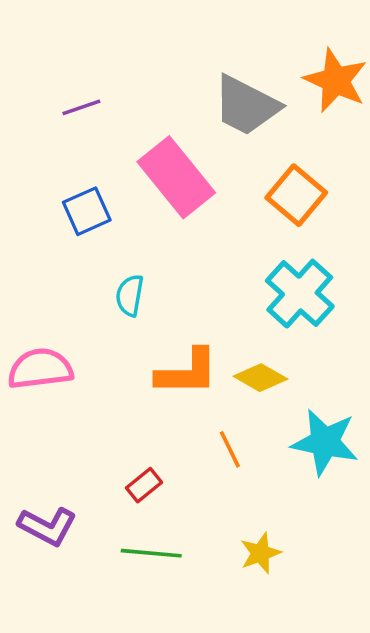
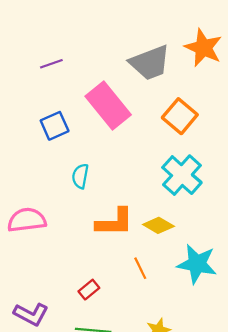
gray trapezoid: (246, 106) -> (150, 63), turned -48

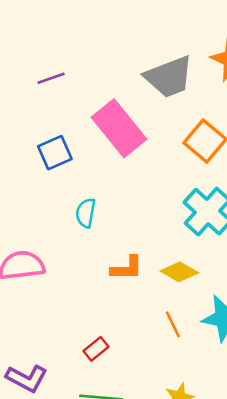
orange L-shape: (115, 222) -> (127, 268), size x0.7
orange line: (140, 268) -> (173, 324), moved

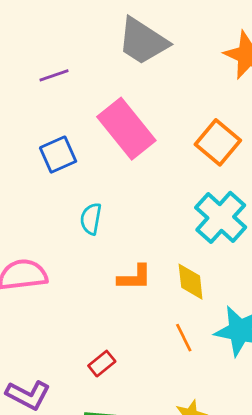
gray trapezoid: (169, 77) -> (143, 41), moved, turned 54
yellow diamond: (179, 272) -> (191, 282), turned 54

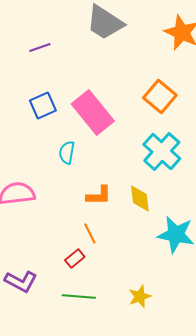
pink rectangle: (126, 129) -> (93, 112), moved
orange line: (184, 338) -> (90, 233), moved

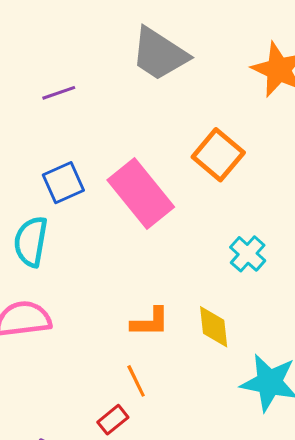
orange square: (160, 96) -> (218, 155), moved
cyan cross: (162, 151) -> (248, 254), size x0.6
cyan semicircle: (67, 152) -> (31, 242), moved, size x1.4

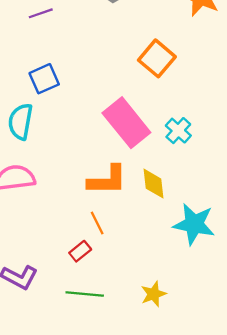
pink rectangle: (141, 193) -> (126, 123), moved
orange L-shape: (150, 322) -> (107, 180), size x1.4

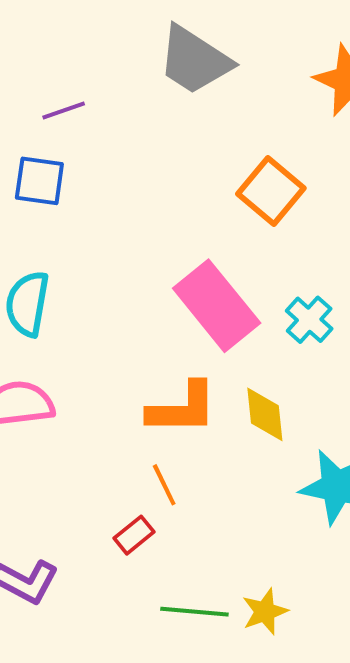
blue square: (44, 79) -> (39, 181), moved, turned 32
green line: (85, 294) -> (194, 612), moved

